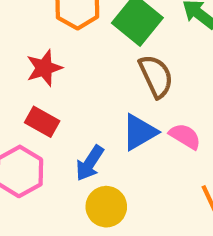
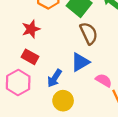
pink semicircle: (185, 136) -> (104, 80), moved

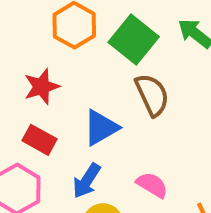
blue triangle: (80, 62) -> (101, 128), moved
pink semicircle: (104, 80) -> (152, 185), moved

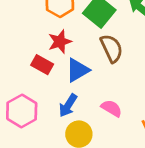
red star: (42, 87) -> (60, 42), moved
red rectangle: (39, 140) -> (42, 65), moved

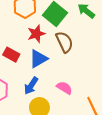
red star: (60, 42) -> (36, 34), moved

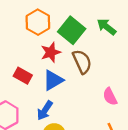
pink semicircle: (64, 88) -> (110, 97), moved, turned -147

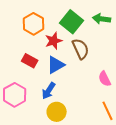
orange hexagon: (38, 22) -> (34, 24), moved
green arrow: (106, 27) -> (102, 19), turned -30

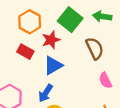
brown semicircle: (81, 49) -> (95, 48), moved
red rectangle: (30, 61) -> (25, 52), moved

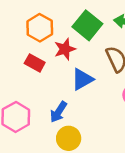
blue triangle: (53, 65) -> (82, 79), moved

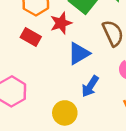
blue arrow: (59, 112) -> (90, 86), moved

